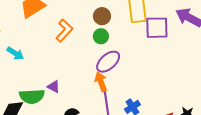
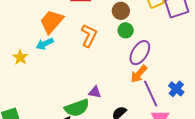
cyan arrow: (15, 53) -> (45, 44), moved, turned 138
orange arrow: (101, 82) -> (139, 74), turned -102

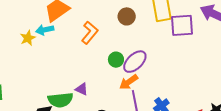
green circle: (126, 30) -> (116, 60), moved
yellow star: (20, 57) -> (28, 38), moved

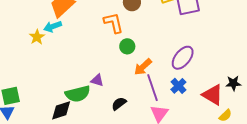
orange L-shape: (90, 33) -> (114, 23), moved, turned -45
purple ellipse: (135, 62) -> (183, 58), moved

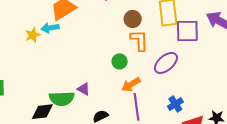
orange L-shape: (114, 23) -> (139, 40), moved
purple ellipse: (183, 58) -> (166, 63), moved
blue cross: (178, 86) -> (175, 104), moved

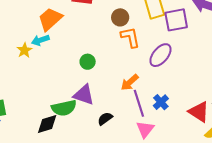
green circle: (120, 61) -> (88, 62), moved
purple triangle: (84, 89) -> (84, 95), size x1.6
blue cross: (175, 104) -> (161, 102), moved

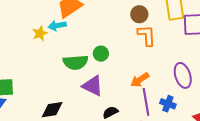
purple ellipse: (160, 55) -> (183, 75), moved, turned -65
blue cross: (161, 102) -> (168, 104), turned -35
green semicircle: (64, 108) -> (76, 62), moved

